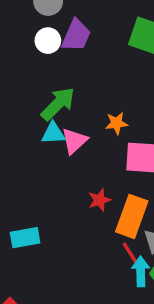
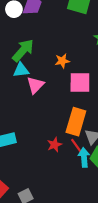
pink triangle: (74, 141) -> (35, 85), moved
red star: (100, 200) -> (54, 145), moved

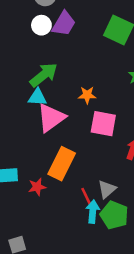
pink triangle: (35, 85) -> (51, 118), size x1.4
orange rectangle: (76, 122) -> (62, 164), moved
red star: (54, 145) -> (37, 187), moved

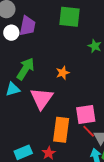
cyan triangle: (37, 97) -> (13, 89), moved
pink square: (103, 124) -> (86, 114), moved
red line: (86, 196) -> (89, 131), moved

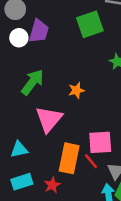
green square: (70, 17) -> (90, 24), turned -30
cyan triangle: (13, 89) -> (19, 149), moved
red line: (89, 131) -> (91, 161), moved

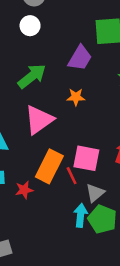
purple trapezoid: (39, 31) -> (80, 58), moved

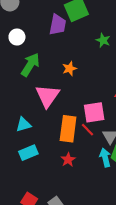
white circle: (30, 26) -> (17, 37), moved
purple trapezoid: (80, 58) -> (58, 25), moved
red star: (24, 190) -> (68, 160), moved

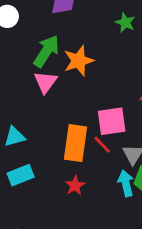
green arrow: (30, 65) -> (46, 51), moved
orange star: (69, 69) -> (79, 61), size x1.5
pink triangle: (47, 96) -> (45, 82), moved, size x0.7

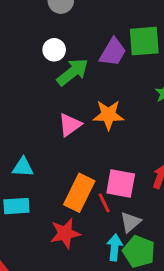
green arrow: (46, 51) -> (73, 72), moved
red star: (75, 186) -> (65, 233), size x1.5

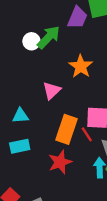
white circle: (54, 50) -> (31, 41), moved
orange star: (108, 115) -> (81, 66), turned -30
pink triangle: (70, 125) -> (52, 91), moved

